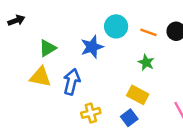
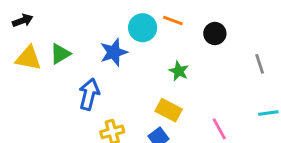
orange line: (148, 32) -> (173, 21), moved
yellow triangle: (40, 77) -> (28, 58), moved

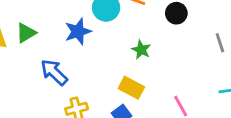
blue arrow: (89, 94) -> (54, 72), turned -60

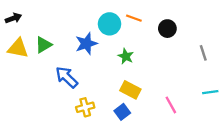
green star: (141, 50) -> (126, 56), moved

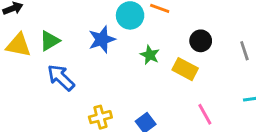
black circle: (167, 29) -> (201, 41), moved
blue arrow: (67, 77) -> (61, 78), moved
yellow rectangle: (130, 90) -> (185, 69), moved

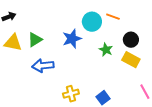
black circle: (201, 41) -> (131, 40), moved
blue arrow: (61, 78) -> (43, 66), turned -50

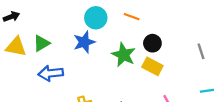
cyan circle: (92, 22) -> (96, 18), moved
green star: (106, 50) -> (124, 55), size x1.5

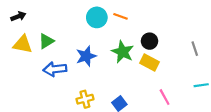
orange line: (132, 17) -> (120, 16), moved
blue star: (84, 42) -> (86, 56), moved

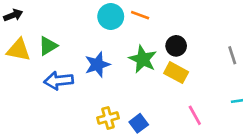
yellow cross: (85, 99) -> (108, 118), moved

